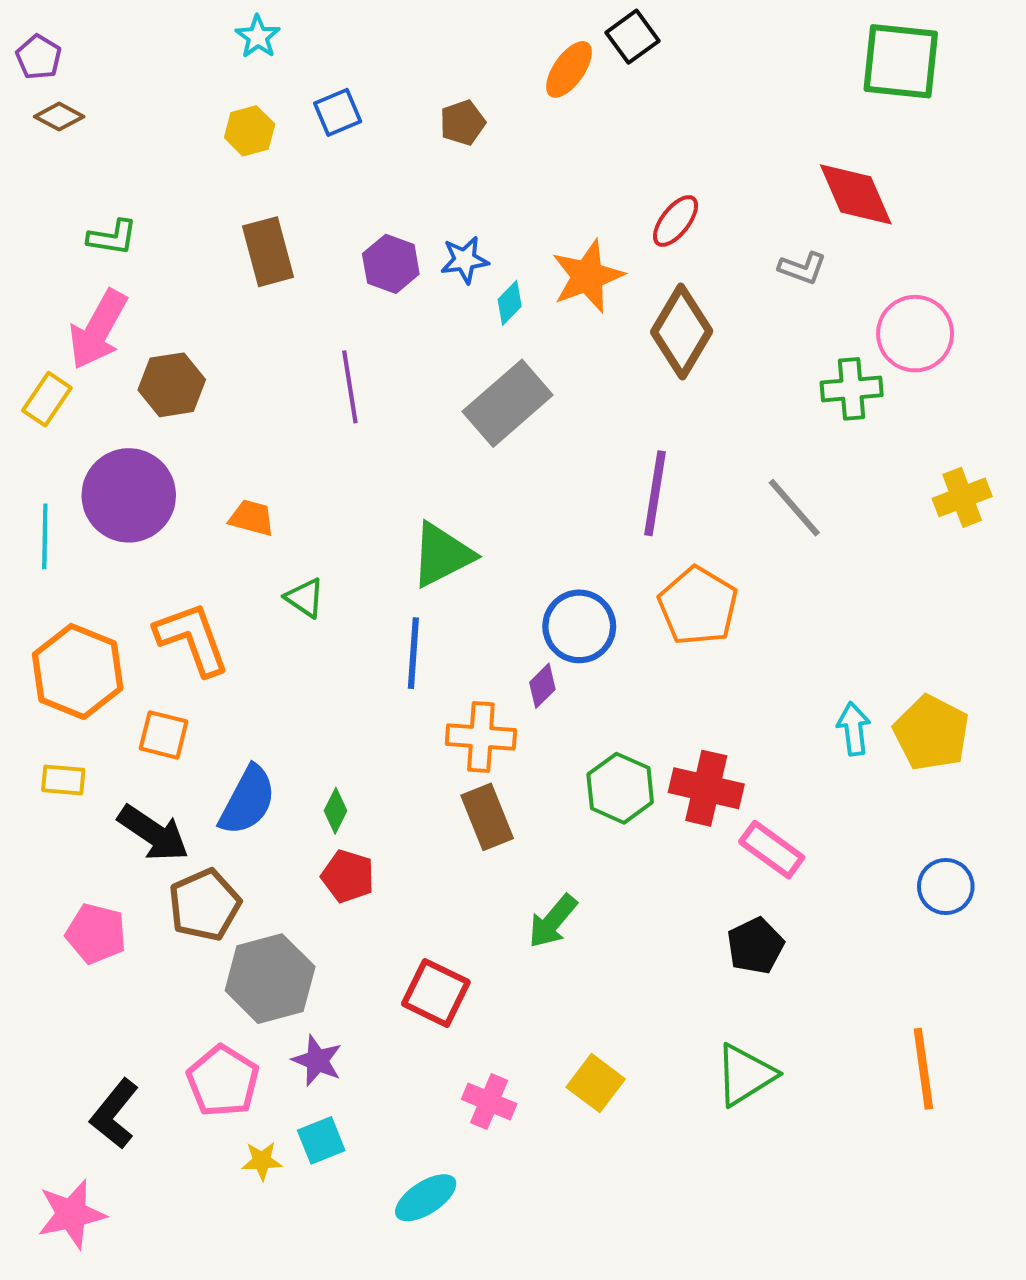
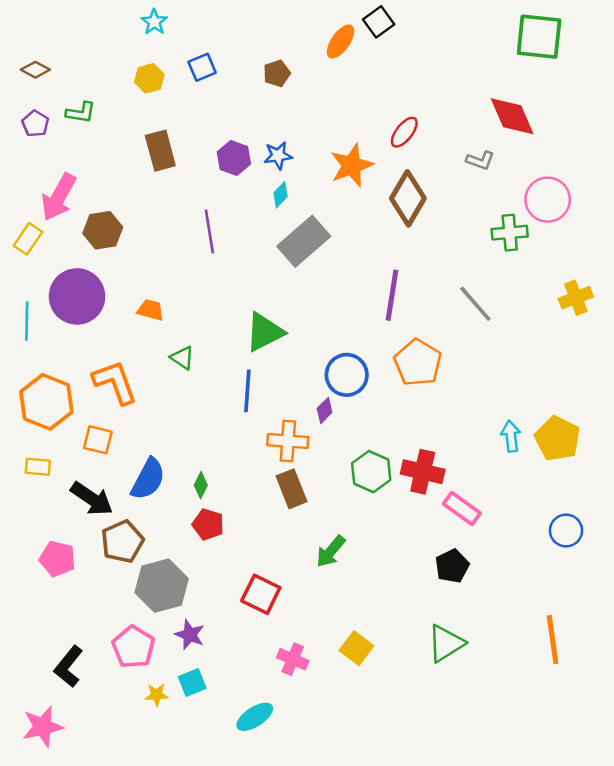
purple pentagon: (39, 57) -> (35, 124), moved
green L-shape: (112, 237) -> (81, 113), moved
cyan diamond: (510, 303) -> (280, 195), moved

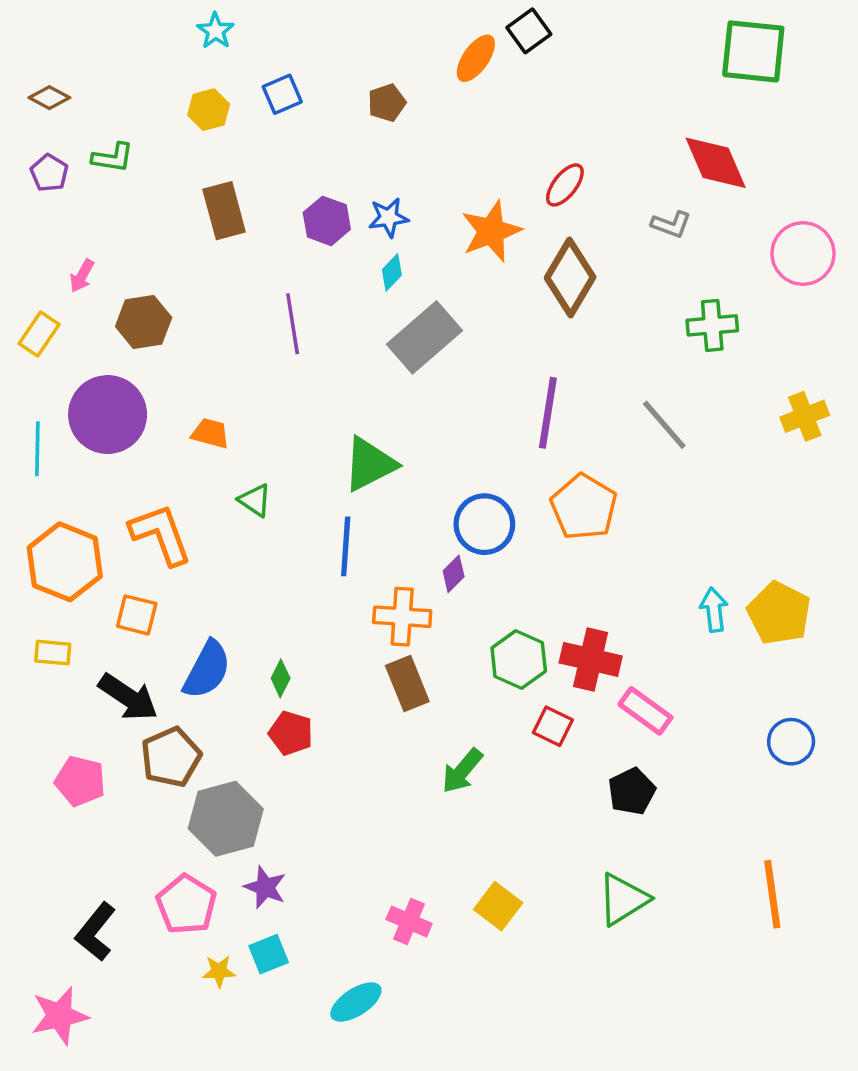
pink arrow: (59, 197) -> (82, 276), size x0.5
pink circle: (548, 200) -> (803, 254), moved
red square: (261, 594) -> (553, 726), moved, size x0.7

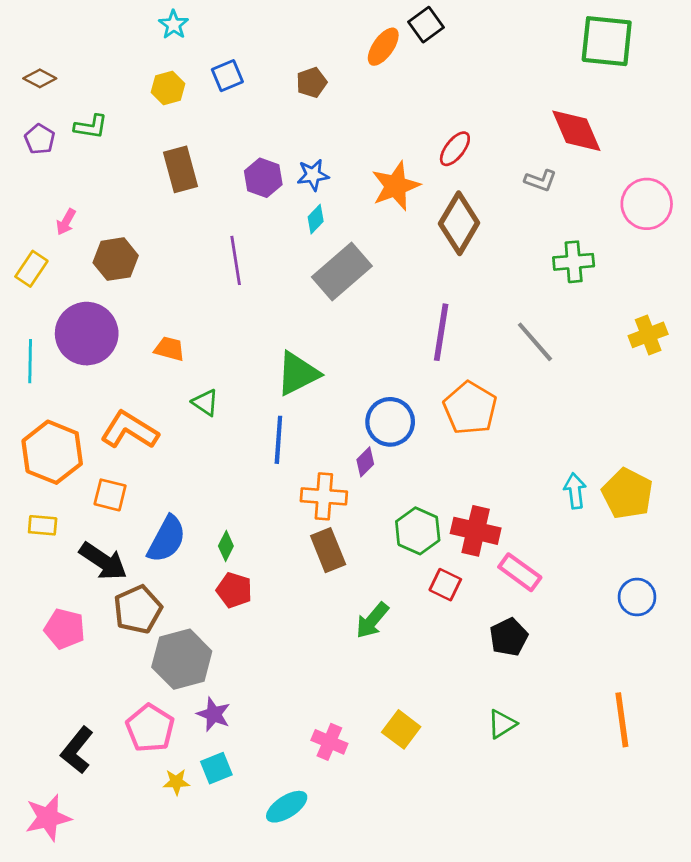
orange L-shape: (161, 534) -> (129, 430), turned -38
green triangle: (623, 899) -> (502, 724), size x0.7

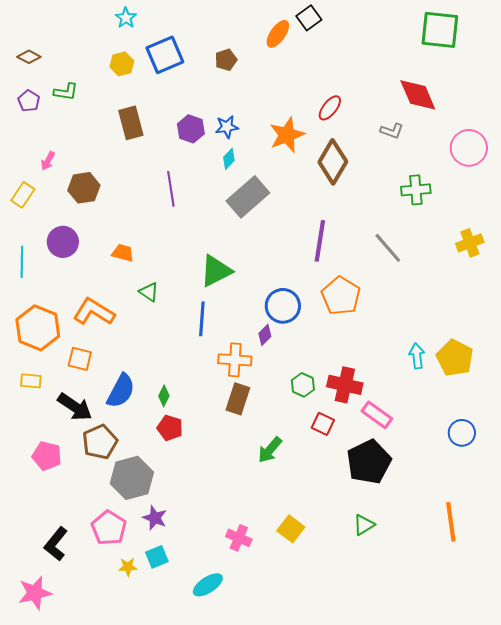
blue square: (227, 76) -> (165, 55), size x1.6
purple circle: (87, 334) -> (63, 242), size x0.7
green hexagon: (418, 531) -> (303, 385), size x0.7
brown rectangle: (328, 550) -> (238, 399), turned 40
black pentagon: (509, 637) -> (369, 462), size x1.6

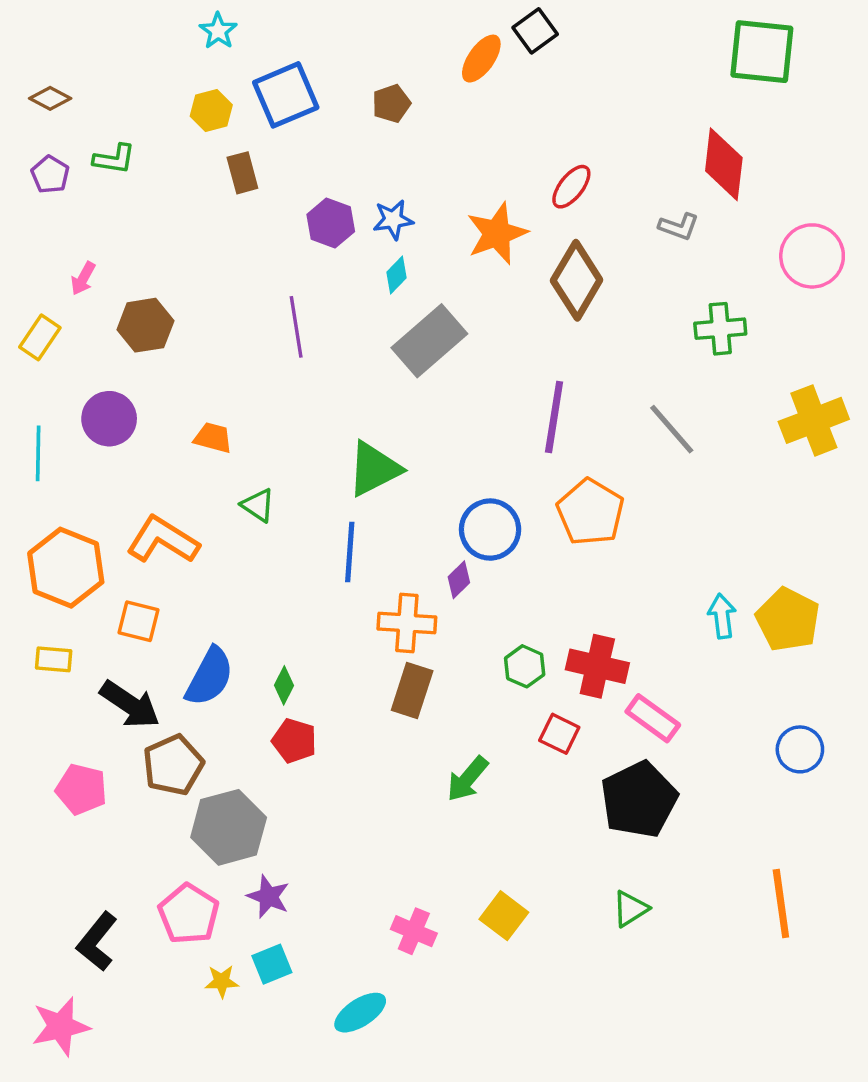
red diamond: (418, 95) -> (724, 164), turned 30
brown rectangle: (131, 123) -> (242, 173), moved, size x0.7
yellow cross: (470, 243) -> (814, 420), size x1.4

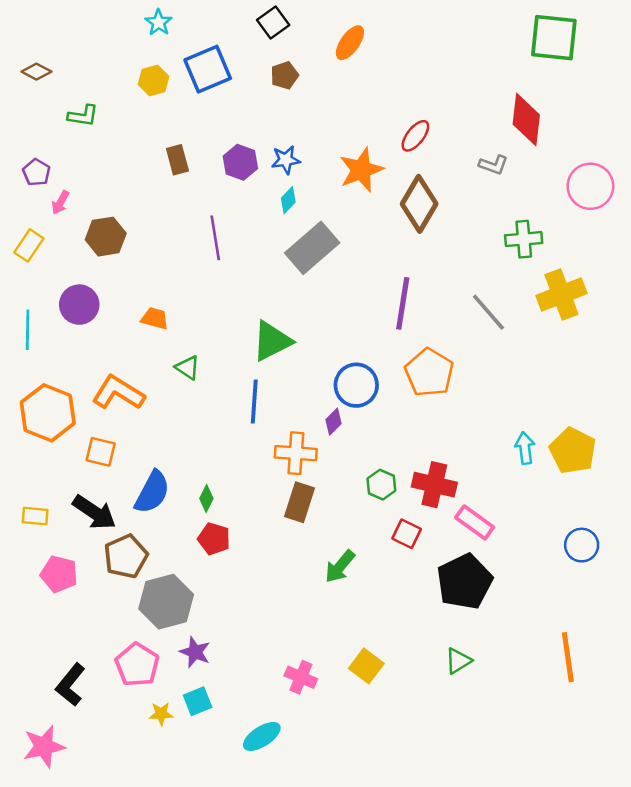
black square: (535, 31) -> (273, 23), moved
brown rectangle: (242, 173) -> (177, 160), moved
purple pentagon: (50, 175) -> (36, 172), moved
yellow cross: (814, 420) -> (561, 294), moved
yellow rectangle: (54, 659) -> (35, 516), moved

